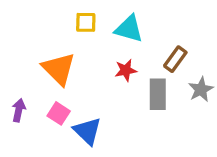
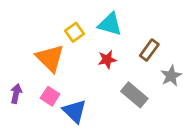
yellow square: (86, 22) -> (75, 32), moved, turned -36
gray rectangle: (158, 94) -> (134, 95), moved, turned -50

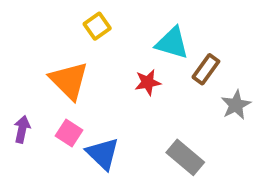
cyan triangle: (110, 24) -> (172, 43), moved
yellow square: (75, 32) -> (97, 26), moved
gray rectangle: (134, 95) -> (185, 157), moved

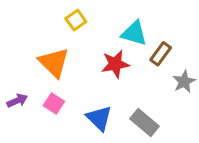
red star: (148, 82) -> (115, 64), size x1.4
purple arrow: (22, 129) -> (17, 101), turned 54
blue triangle: (103, 154) -> (99, 118), moved

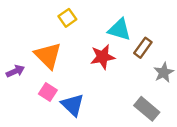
purple arrow: (17, 101) -> (15, 71), moved
blue triangle: (99, 118) -> (73, 105), moved
gray rectangle: (145, 123) -> (147, 109), moved

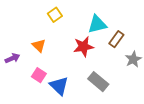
cyan triangle: (119, 30) -> (97, 24), turned -30
orange triangle: (48, 56) -> (39, 46), size x0.6
gray rectangle: (147, 109) -> (98, 82), moved

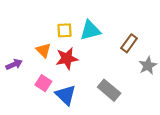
yellow square: (55, 15) -> (65, 30), moved, turned 32
cyan triangle: (97, 24) -> (90, 30), moved
red star: (83, 47) -> (67, 59), moved

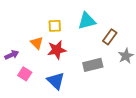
cyan triangle: (90, 30) -> (87, 21), moved
pink square: (43, 83) -> (25, 74), moved
gray rectangle: (109, 90) -> (93, 65), moved, turned -54

